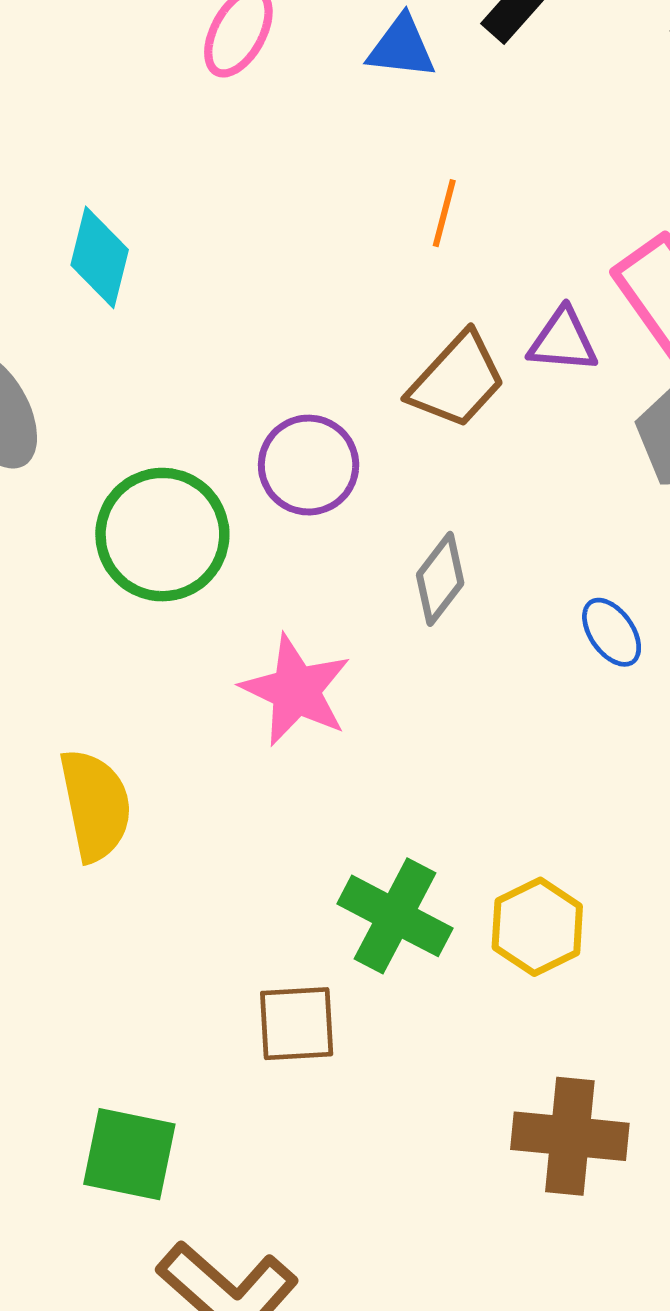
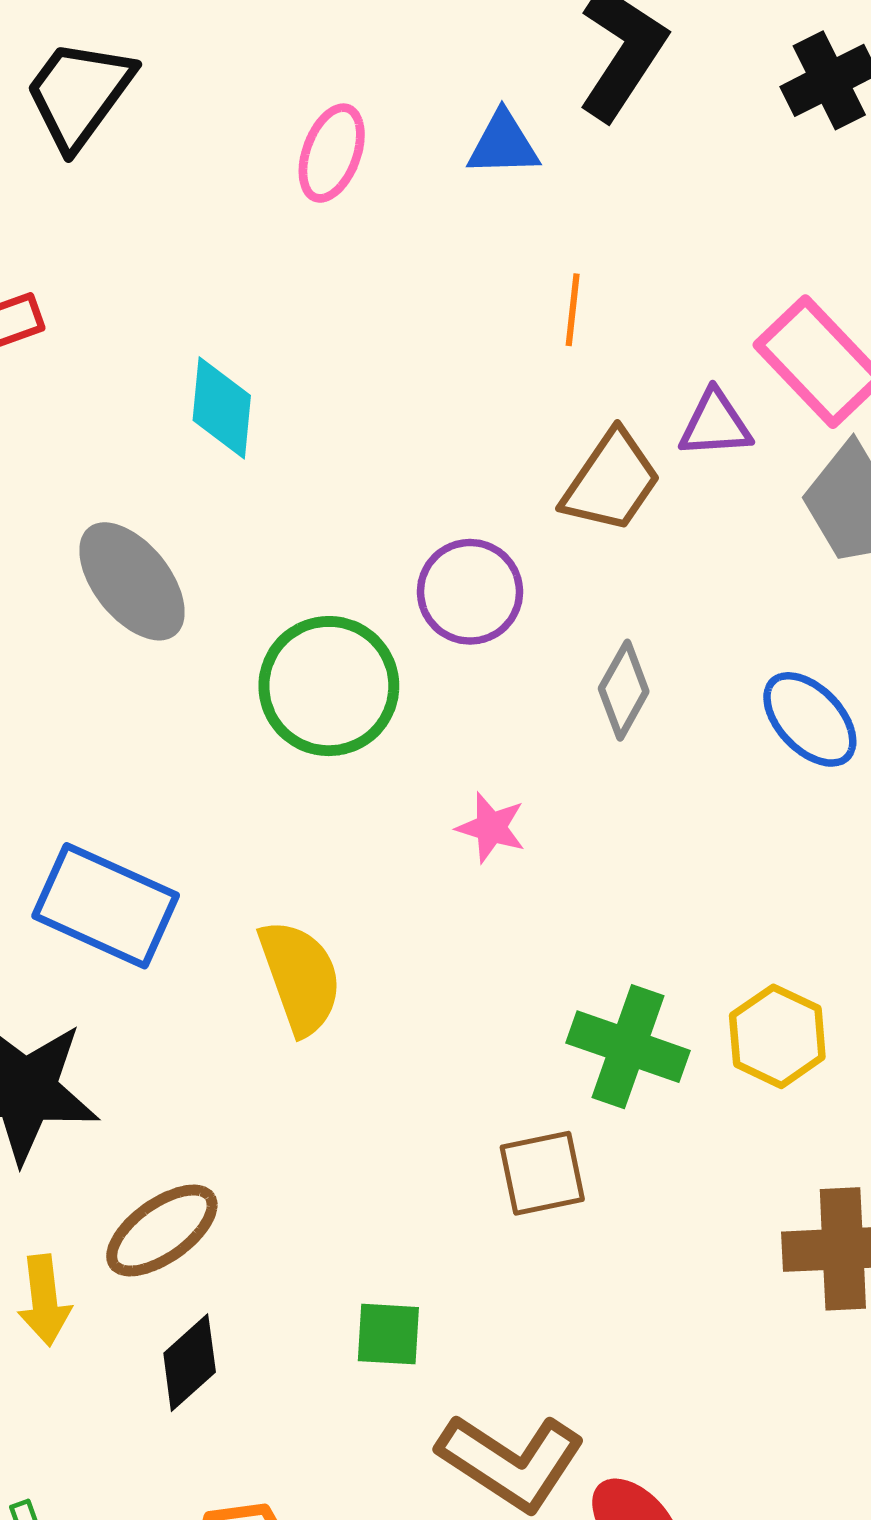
blue ellipse: (612, 632) -> (810, 719), size x1.4
pink star: (296, 690) -> (491, 828), size x0.6
green square: (129, 1154) -> (388, 1334), size x0.7

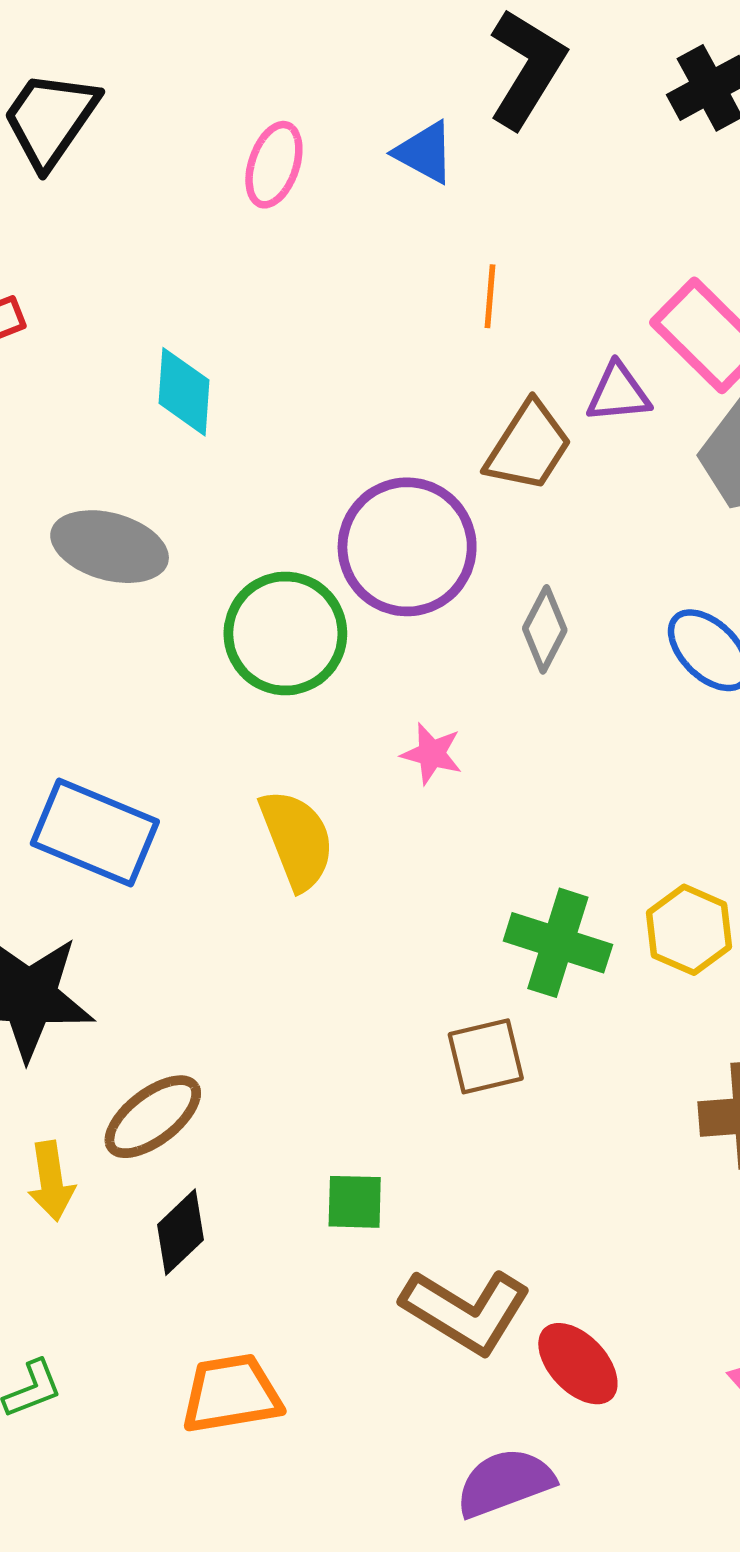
blue triangle: (503, 144) -> (425, 152), turned 32
gray ellipse: (132, 581) -> (110, 547), turned -34
purple circle: (470, 592) -> (407, 547), size x1.5
yellow semicircle: (300, 977) -> (297, 840), moved

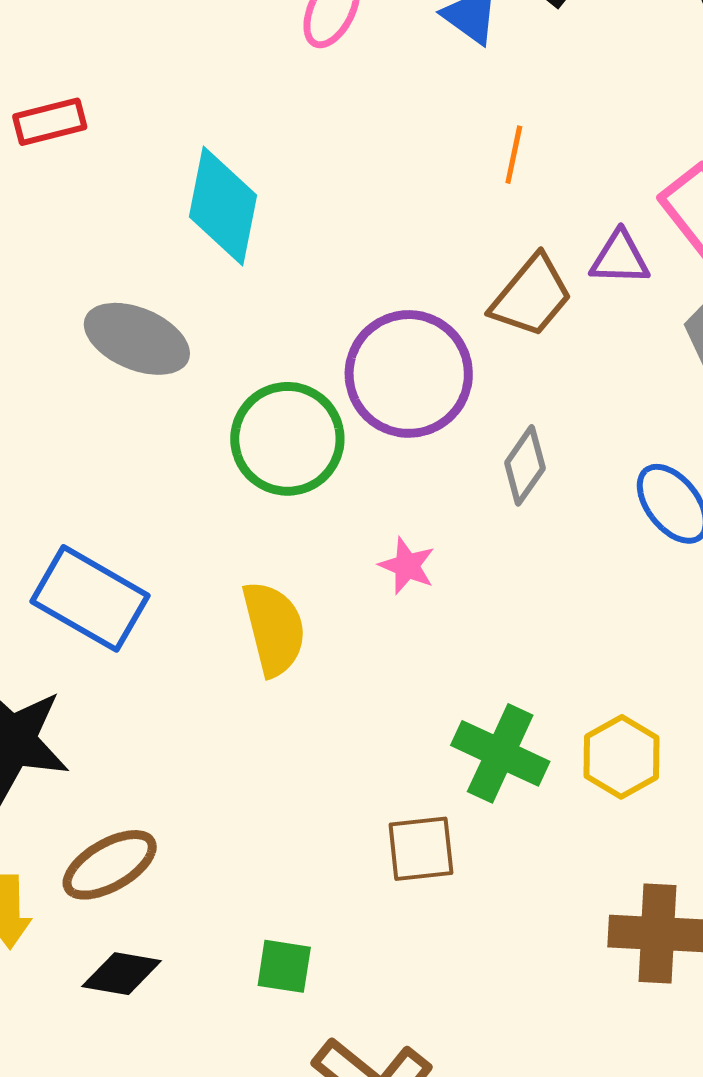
cyan diamond: (184, 392) -> (223, 206), size x1.4
black diamond: (181, 1232) -> (122, 974), turned 46

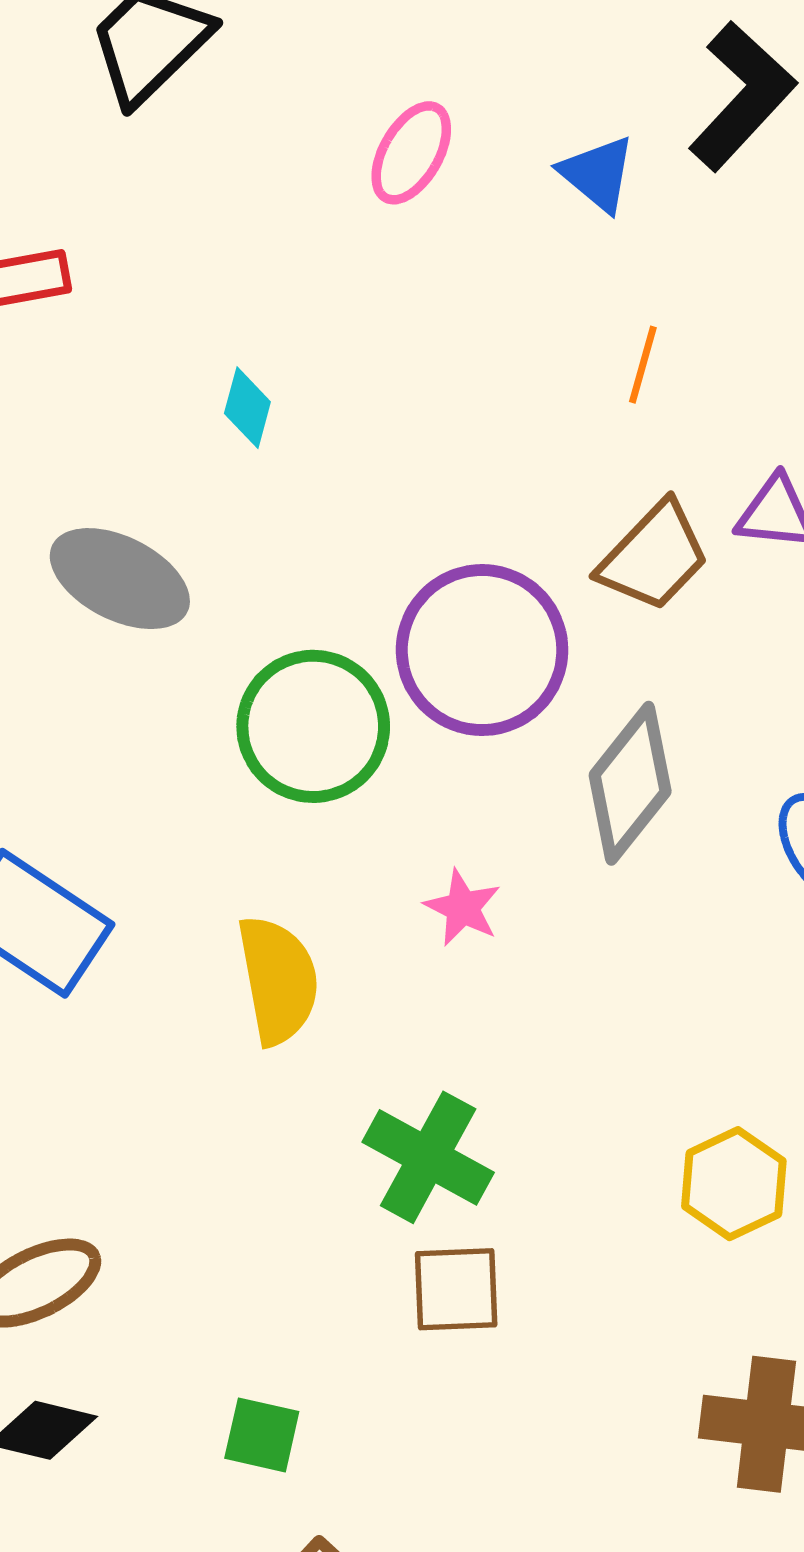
cyan diamond: (223, 206) -> (247, 408), size x0.5
gray diamond: (525, 465) -> (630, 783), size x1.5
green cross: (500, 753) -> (428, 1157), moved

